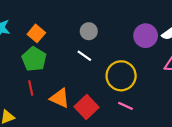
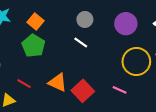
purple circle: (146, 36) -> (126, 24), moved
yellow circle: (121, 76) -> (136, 61), moved
red line: (31, 88) -> (24, 84), moved, turned -48

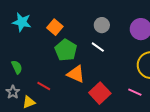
green pentagon: (33, 46) -> (66, 50), moved
orange triangle: (58, 82) -> (76, 74), moved

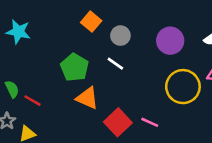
orange square: (55, 27) -> (91, 22), moved
red line: (44, 86) -> (32, 101), moved
pink line: (135, 92) -> (150, 122), moved

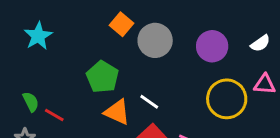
cyan star: (18, 32) -> (38, 36), turned 30
gray circle: (120, 36) -> (155, 40), size x1.5
white line: (115, 64) -> (149, 102), moved

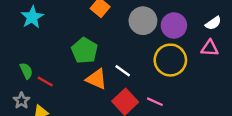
gray circle: (155, 40) -> (143, 21), moved
pink triangle: (265, 84) -> (210, 48), moved
yellow circle: (227, 99) -> (170, 60), moved

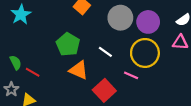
white line: (123, 71) -> (105, 52), moved
pink line: (155, 102) -> (131, 75), moved

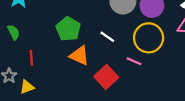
green semicircle: (16, 63) -> (14, 32), moved
red line: (33, 72) -> (31, 58), turned 56

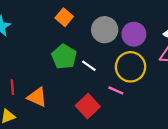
green pentagon: (68, 29) -> (64, 57), moved
orange triangle: (79, 56) -> (37, 97), moved

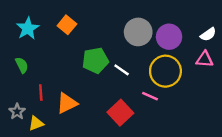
orange square: (64, 17) -> (67, 25), moved
green pentagon: (64, 57) -> (95, 60), turned 30
orange triangle: (37, 97) -> (67, 103), turned -50

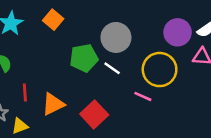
gray circle: (138, 32) -> (116, 37), moved
purple circle: (169, 37) -> (178, 32), moved
red square: (120, 113) -> (94, 114), moved

